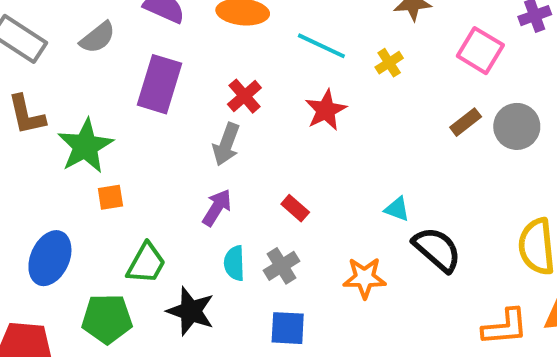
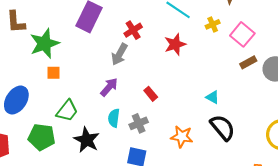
pink square: (480, 51) -> (242, 34), moved
cyan triangle: (397, 209) -> (213, 97), moved

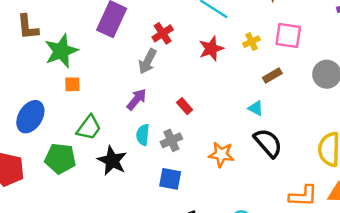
yellow cross: (213, 24) -> (252, 42), moved
pink square: (242, 34) -> (288, 35), turned -30
brown rectangle: (248, 62) -> (272, 76), moved

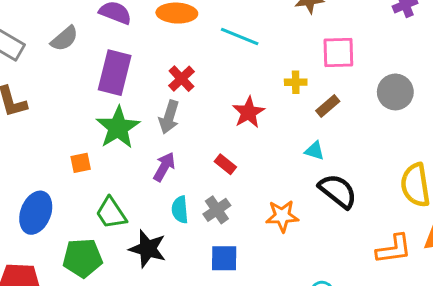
yellow cross: (252, 42) -> (296, 82), moved, turned 35
red star: (211, 49) -> (248, 112), moved
green star: (61, 51) -> (118, 128), moved
green trapezoid: (89, 128) -> (111, 213), turned 120

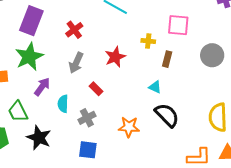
brown rectangle: (328, 106) -> (167, 59), turned -42
gray arrow: (169, 117) -> (76, 63), moved
purple arrow: (164, 167) -> (42, 87), moved
cyan semicircle: (180, 210) -> (63, 104), moved

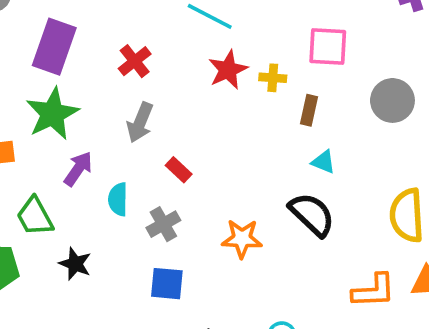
red star: (115, 57) -> (228, 70), moved
cyan triangle: (155, 87) -> (323, 162), moved
black star: (39, 138) -> (75, 264), size x0.7

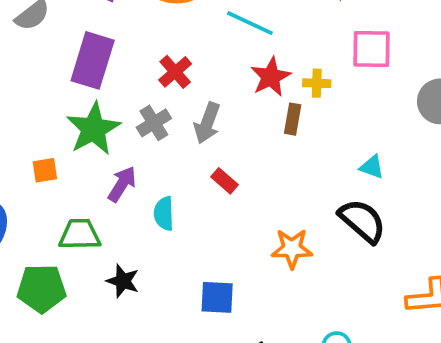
brown rectangle: (309, 110) -> (293, 119), moved
gray arrow: (140, 122) -> (207, 123), moved
green trapezoid: (35, 217) -> (80, 234), turned 120
gray cross: (163, 224) -> (154, 123), moved

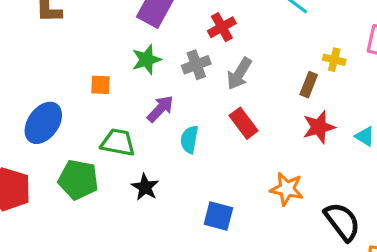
red star: (271, 77) -> (319, 127), moved
green star: (93, 129) -> (147, 60), size x0.7
red rectangle: (224, 181) -> (244, 123), size x1.4
black semicircle: (362, 221) -> (342, 222), moved

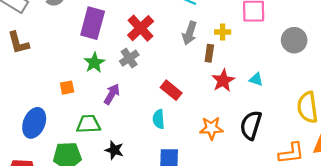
red cross: (222, 27) -> (141, 28), size x1.4
gray arrow: (239, 74) -> (190, 33), moved
cyan semicircle: (189, 139) -> (159, 119), moved
black semicircle: (342, 222) -> (251, 125), moved, turned -112

